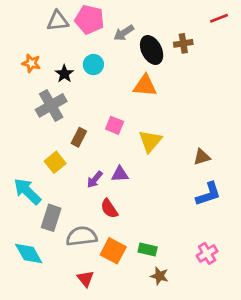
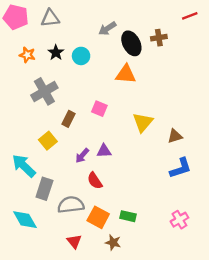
pink pentagon: (89, 20) -> (16, 17), moved
black star: (64, 74) -> (56, 53), moved
yellow triangle: (150, 141) -> (143, 122), moved
brown star: (159, 276) -> (113, 242), moved

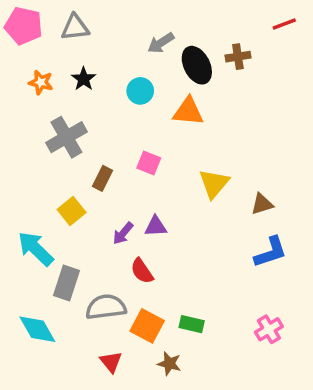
cyan circle: (81, 56) -> (140, 91), moved

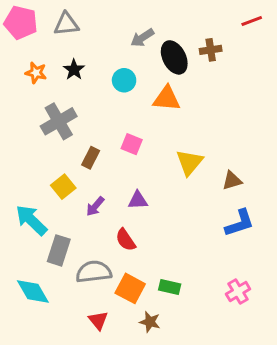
purple arrow: (123, 233) -> (95, 206), moved

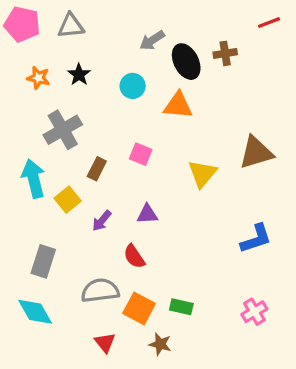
brown triangle: (232, 181) -> (256, 153), moved, size x1.6
cyan arrow: (31, 220) -> (34, 178), moved, turned 32
gray rectangle: (59, 250) -> (43, 261), moved

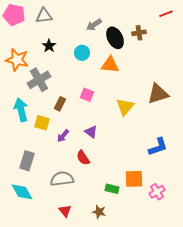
orange star: (38, 78) -> (17, 60), moved, size x1.6
yellow square: (68, 200) -> (42, 123), turned -35
purple triangle: (147, 214) -> (91, 132), turned 40
orange square: (139, 308) -> (134, 179), moved, turned -30

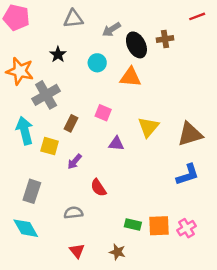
gray triangle: (44, 16) -> (73, 19), moved
brown triangle: (158, 94) -> (190, 134), moved
purple triangle: (91, 132) -> (116, 144), moved, turned -32
gray semicircle: (62, 179) -> (73, 213), size x0.7
orange square: (134, 179) -> (159, 226), moved

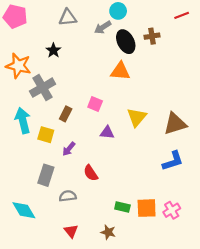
cyan circle: (97, 63) -> (118, 11), moved
gray rectangle: (32, 191) -> (46, 175), moved

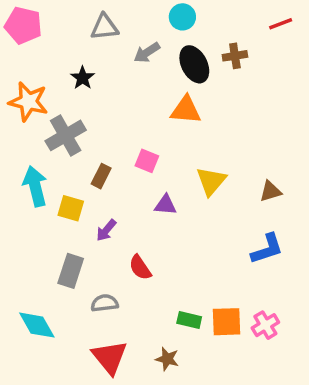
gray arrow: (103, 27) -> (147, 52), moved
brown triangle: (175, 124) -> (270, 191), size x0.6
red triangle: (71, 231) -> (110, 357), size x1.6

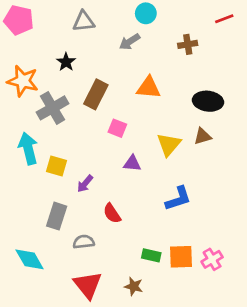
gray arrow: (147, 52) -> (130, 42), moved
black ellipse: (194, 64) -> (208, 101), moved, turned -56
brown rectangle: (101, 176) -> (96, 94), moved, size x1.5
brown triangle: (270, 191) -> (203, 136), moved
blue L-shape: (267, 249) -> (178, 199), moved

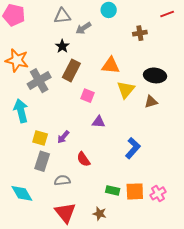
gray arrow: (130, 42) -> (83, 28), moved
black star: (66, 62) -> (62, 46), moved
yellow triangle: (169, 144) -> (126, 90), moved
yellow square: (57, 166) -> (40, 138), moved
blue L-shape: (178, 199) -> (133, 148), turned -30

